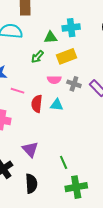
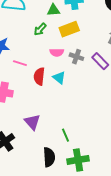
cyan triangle: (57, 105) -> (59, 78), turned 32
black semicircle: (31, 184) -> (49, 157), moved

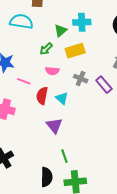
green triangle: (53, 10) -> (61, 31), turned -40
pink semicircle: (57, 52) -> (52, 71), moved
purple triangle: (32, 122) -> (54, 126), moved

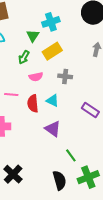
purple rectangle: (104, 85) -> (90, 110), moved

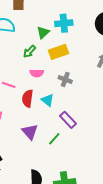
purple rectangle: (90, 110) -> (68, 120), moved
purple triangle: (53, 129) -> (30, 132), moved
green line: (71, 155) -> (54, 139), moved, turned 64

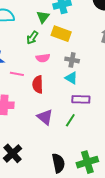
yellow rectangle: (58, 52) -> (61, 34), turned 48
cyan triangle: (47, 100) -> (71, 78), moved
purple rectangle: (68, 120) -> (81, 99), turned -36

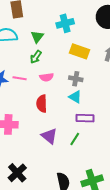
green triangle: (43, 17) -> (37, 37), moved
yellow rectangle: (61, 34) -> (80, 51), moved
pink line: (17, 74) -> (20, 78), moved

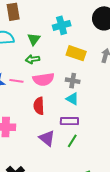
green arrow: (36, 57) -> (33, 59), turned 48
pink semicircle: (47, 77) -> (43, 79), size x1.5
purple rectangle: (85, 118) -> (69, 121), moved

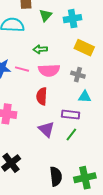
green triangle: (34, 39) -> (46, 15), moved
cyan triangle: (72, 99) -> (85, 97), moved, turned -32

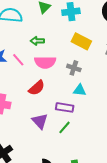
pink line: (22, 69) -> (18, 60), turned 32
red semicircle: (42, 96) -> (37, 88), turned -138

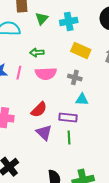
pink line: (18, 60) -> (19, 73), turned 56
red semicircle: (37, 88) -> (39, 110), moved
green line: (65, 127) -> (69, 137), turned -40

